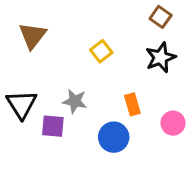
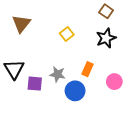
gray star: (75, 101) -> (57, 74), moved
orange rectangle: (132, 104) -> (87, 69), turned 40

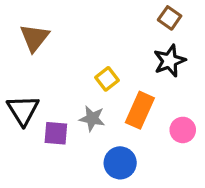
yellow square: (67, 34) -> (107, 79), moved
orange rectangle: (87, 69) -> (140, 110), size x1.5
blue circle: (75, 91) -> (120, 163), moved

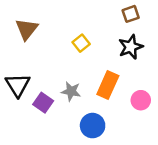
brown square: (170, 18) -> (131, 14), turned 36
yellow square: (107, 79) -> (81, 43), moved
purple square: (56, 133) -> (43, 103), turned 30

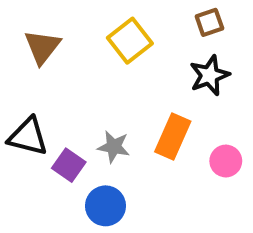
yellow square: (81, 43) -> (130, 41), moved, size x1.5
black triangle: (18, 85) -> (28, 137), turned -44
blue circle: (93, 126) -> (105, 206), moved

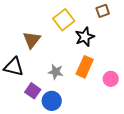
brown triangle: (42, 47) -> (32, 40), moved
black star: (209, 75) -> (85, 37), moved
purple square: (69, 165) -> (33, 91), moved

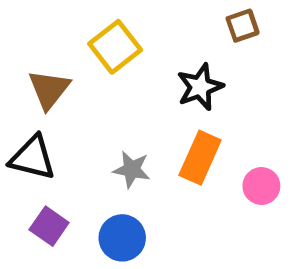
yellow square: (64, 20) -> (115, 47), moved
brown triangle: (32, 40) -> (49, 89), moved
purple square: (33, 91) -> (49, 226), moved

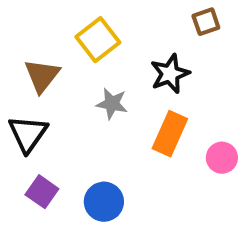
black triangle: (33, 158) -> (28, 134), turned 51
gray star: (132, 169) -> (112, 104), moved

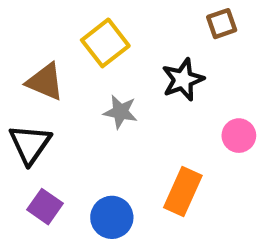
brown triangle: (42, 76) -> (45, 82), turned -45
orange rectangle: (170, 134) -> (183, 192), moved
pink circle: (222, 158) -> (239, 136), moved

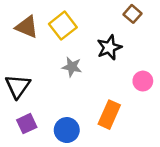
brown square: (222, 24) -> (132, 14), turned -30
brown triangle: (45, 82) -> (27, 27), moved
purple square: (45, 207) -> (27, 124), turned 30

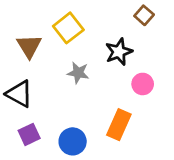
brown triangle: (27, 27) -> (29, 46), moved, turned 35
pink circle: (143, 81) -> (143, 84), moved
black triangle: (18, 86) -> (19, 94), turned -36

